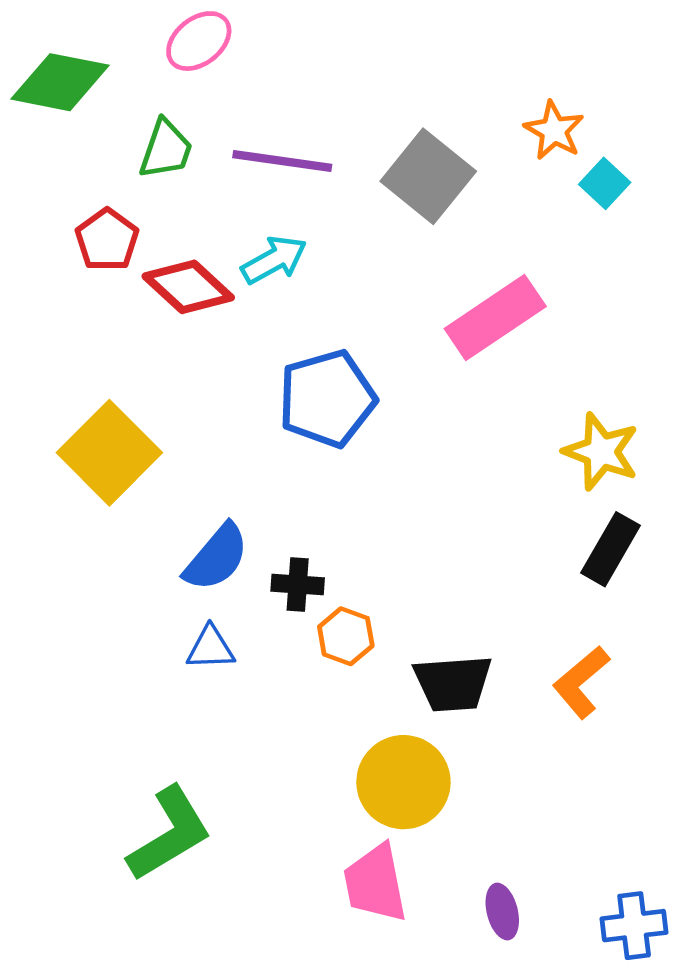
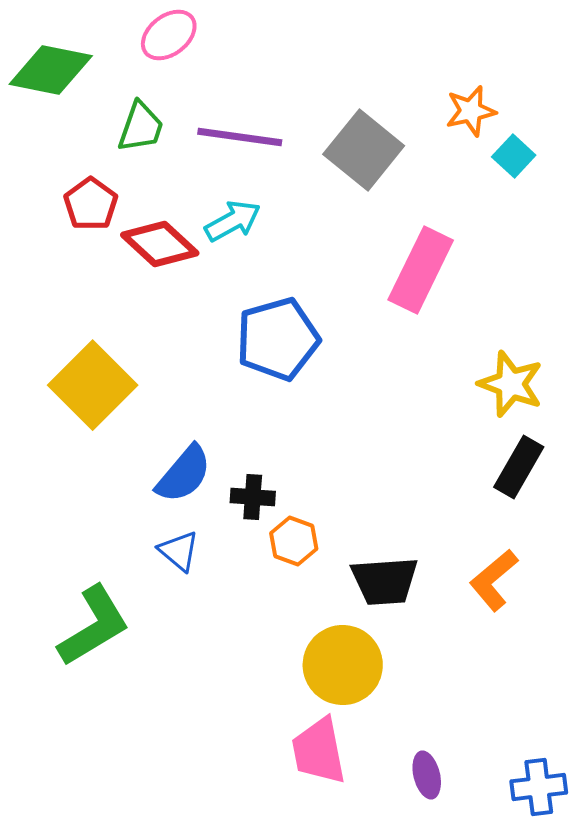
orange star: (554, 130) -> (471, 111), turned 30
pink rectangle: (495, 317) -> (421, 270), turned -30
blue triangle: (211, 648) -> (179, 551), turned 42
green L-shape: (169, 834) -> (94, 626), moved

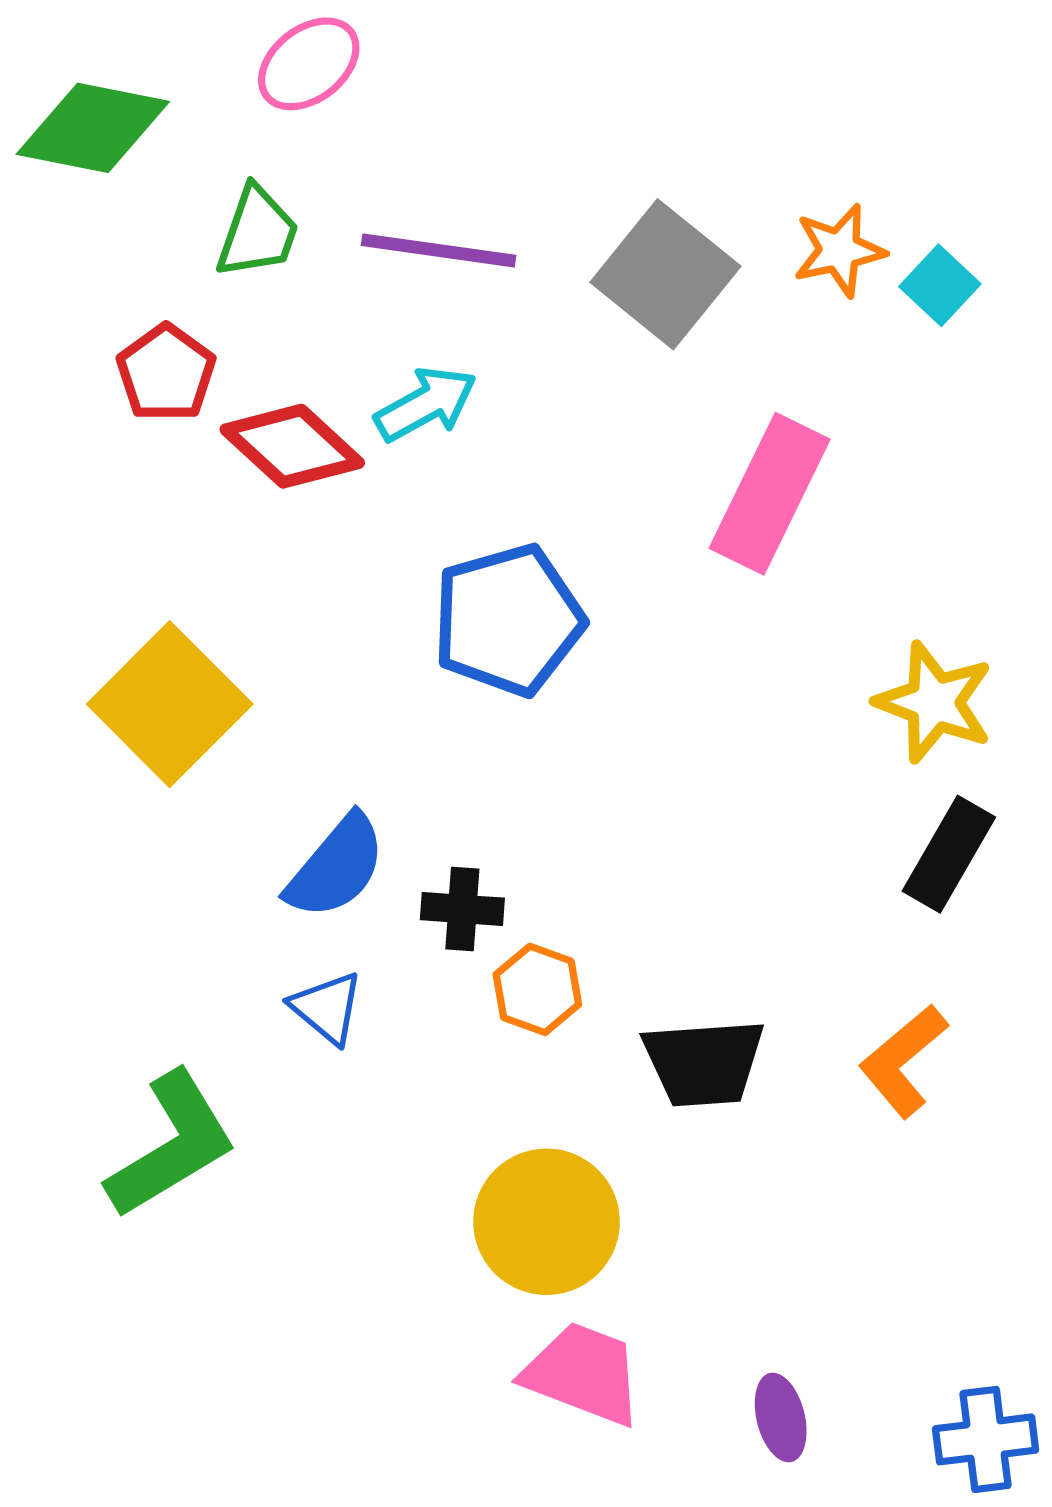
orange star: (471, 111) -> (839, 250), moved
yellow circle: (343, 665) -> (547, 1222), moved
pink trapezoid: (319, 751) -> (583, 1374), turned 122

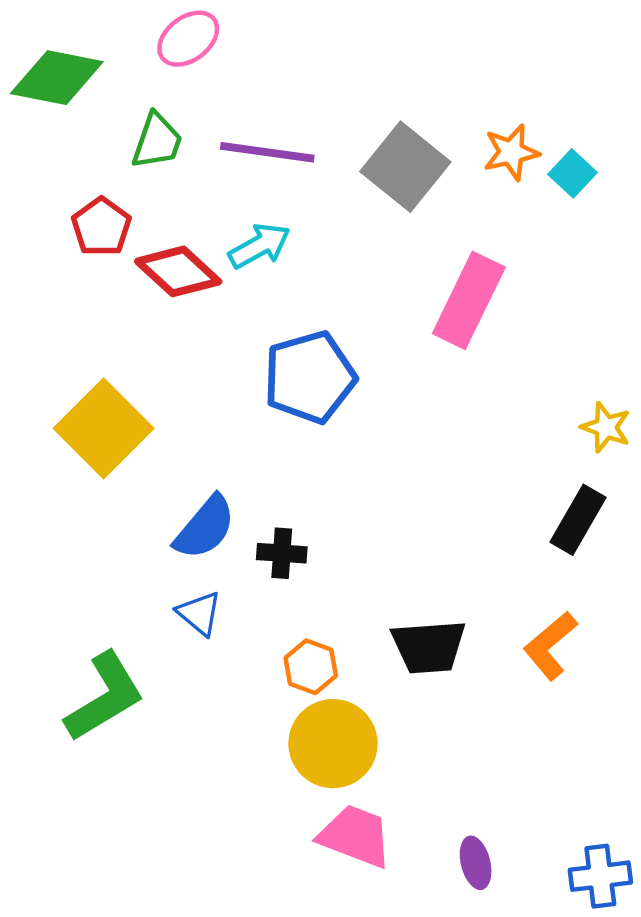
yellow star: (934, 702) -> (606, 427), moved, size x0.7
orange hexagon: (537, 989) -> (311, 667), moved

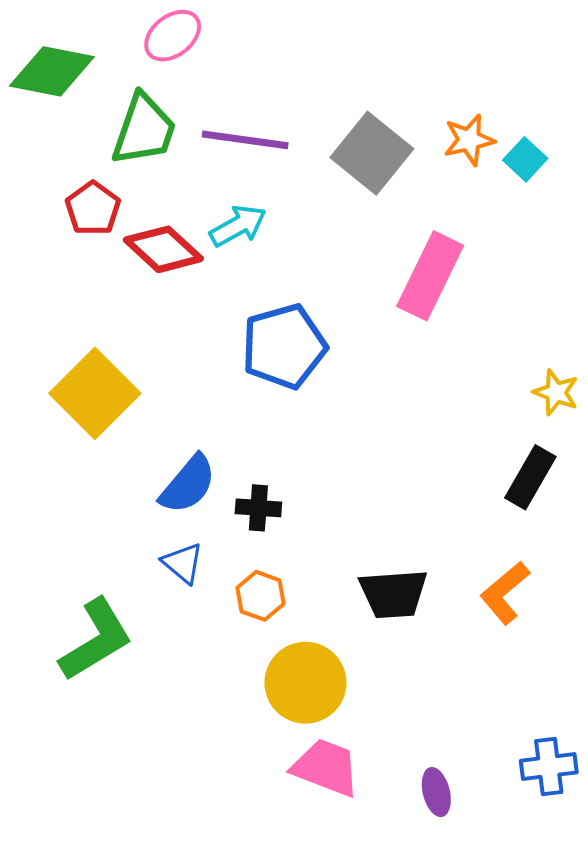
green trapezoid: (157, 141) -> (144, 130), size x1.4
orange hexagon: (311, 667) -> (260, 596), moved
blue cross: (600, 876) -> (549, 767), moved

